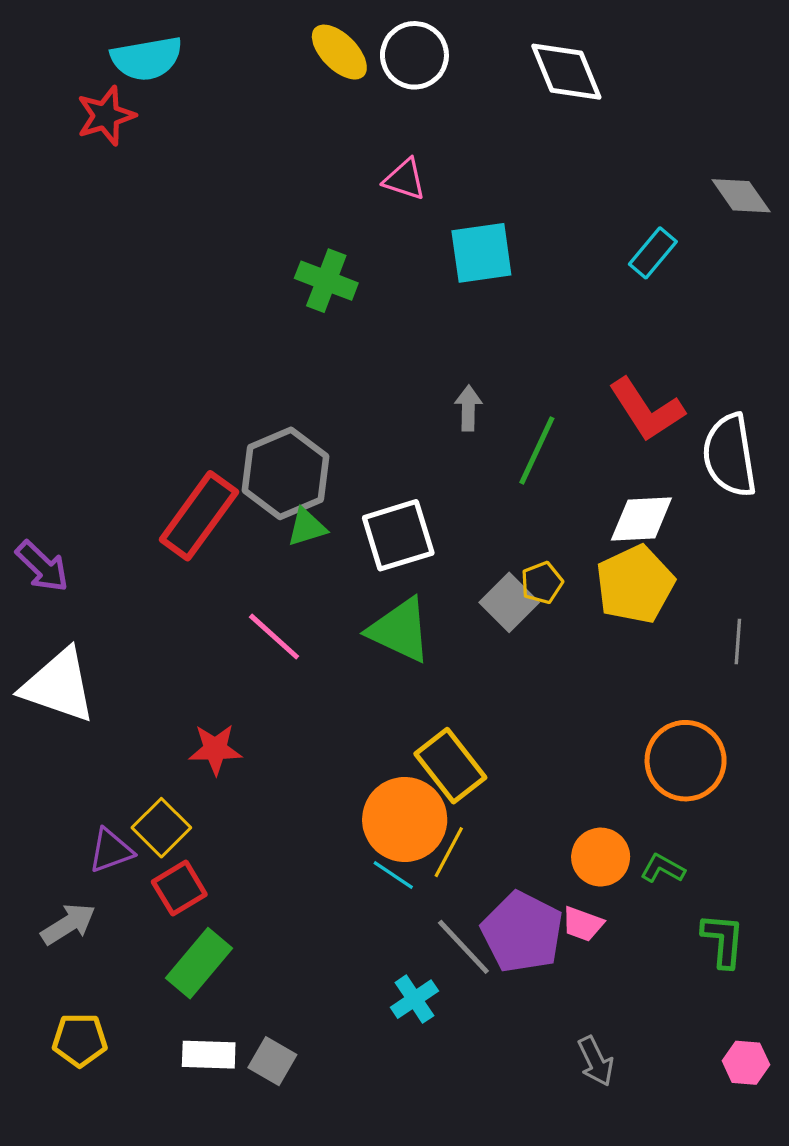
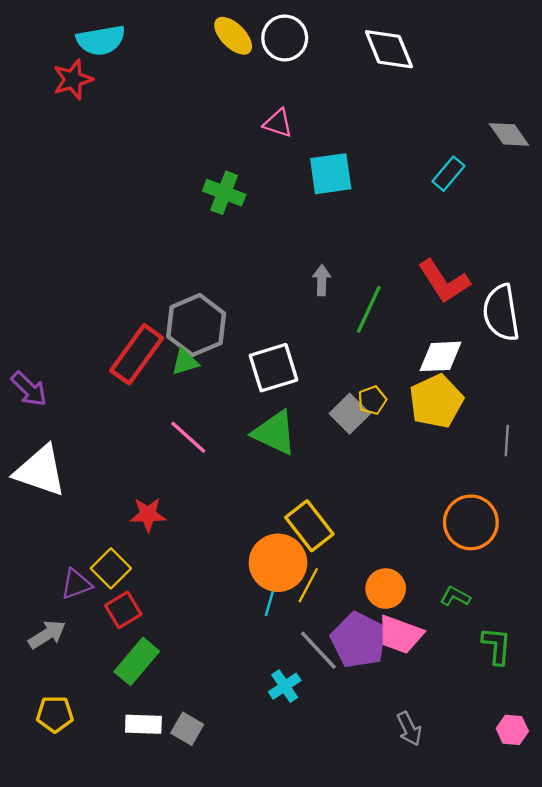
green triangle: (307, 527) -> (185, 362), moved
orange circle: (601, 857) -> (386, 589), moved
cyan line: (393, 875) -> (270, 601), turned 72
pink trapezoid: (583, 924) -> (400, 635), size x1.6

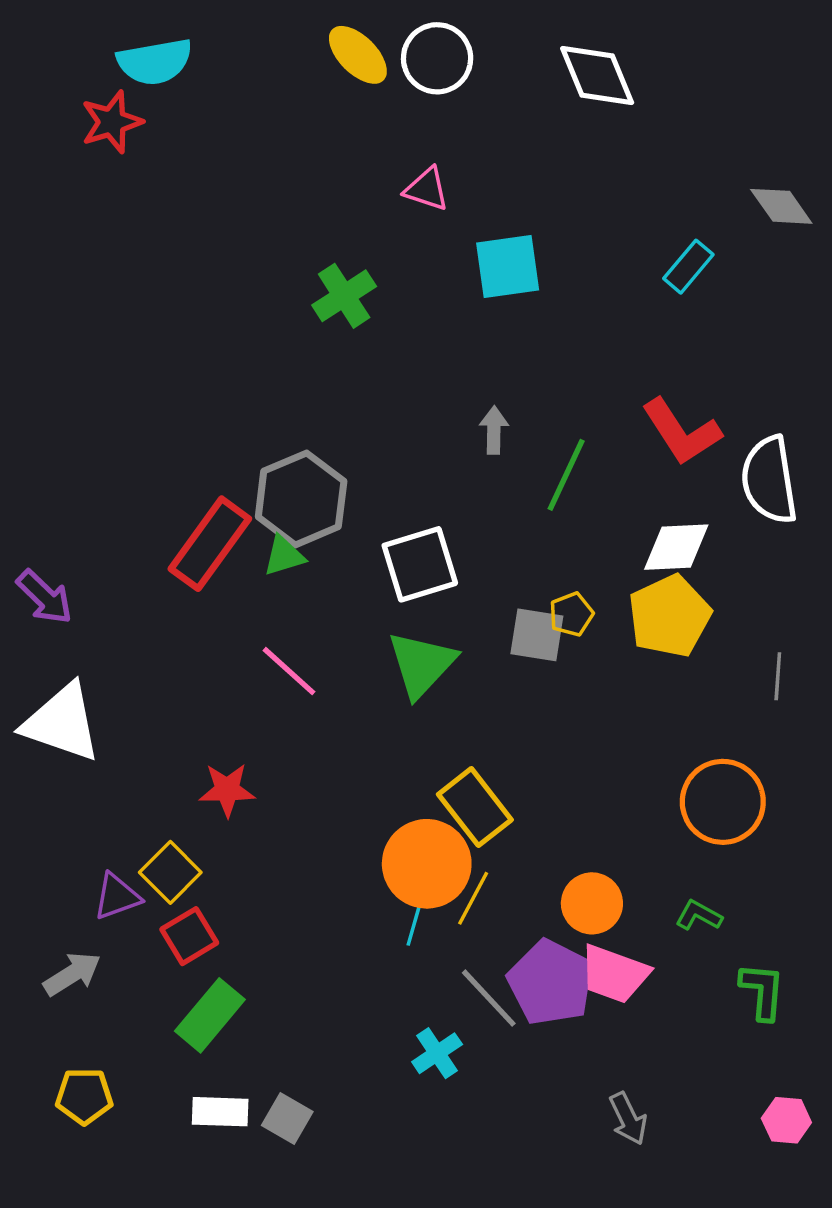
green cross: (224, 193) -> (344, 296), turned 36
gray square: (350, 414) -> (537, 635), turned -36
green triangle: (275, 433) -> (422, 664), turned 48

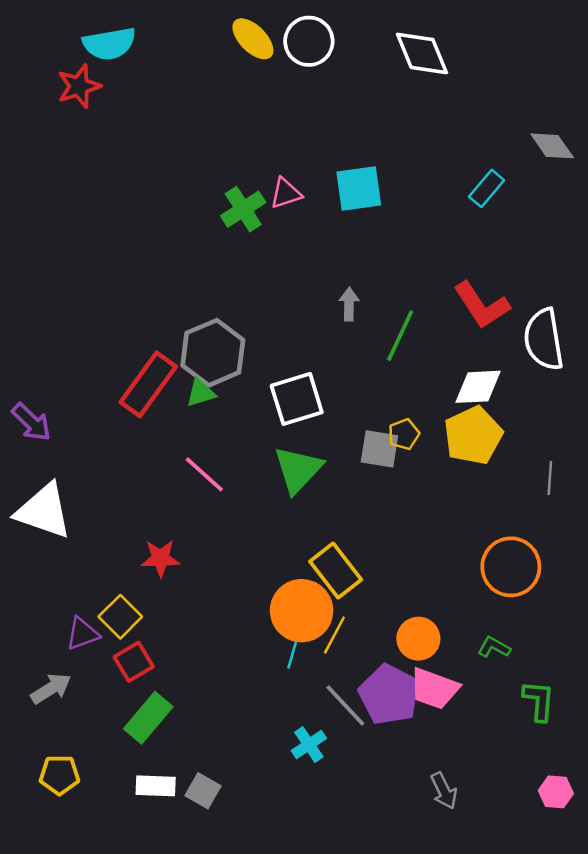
pink triangle: (427, 189) -> (286, 193), moved, turned -36

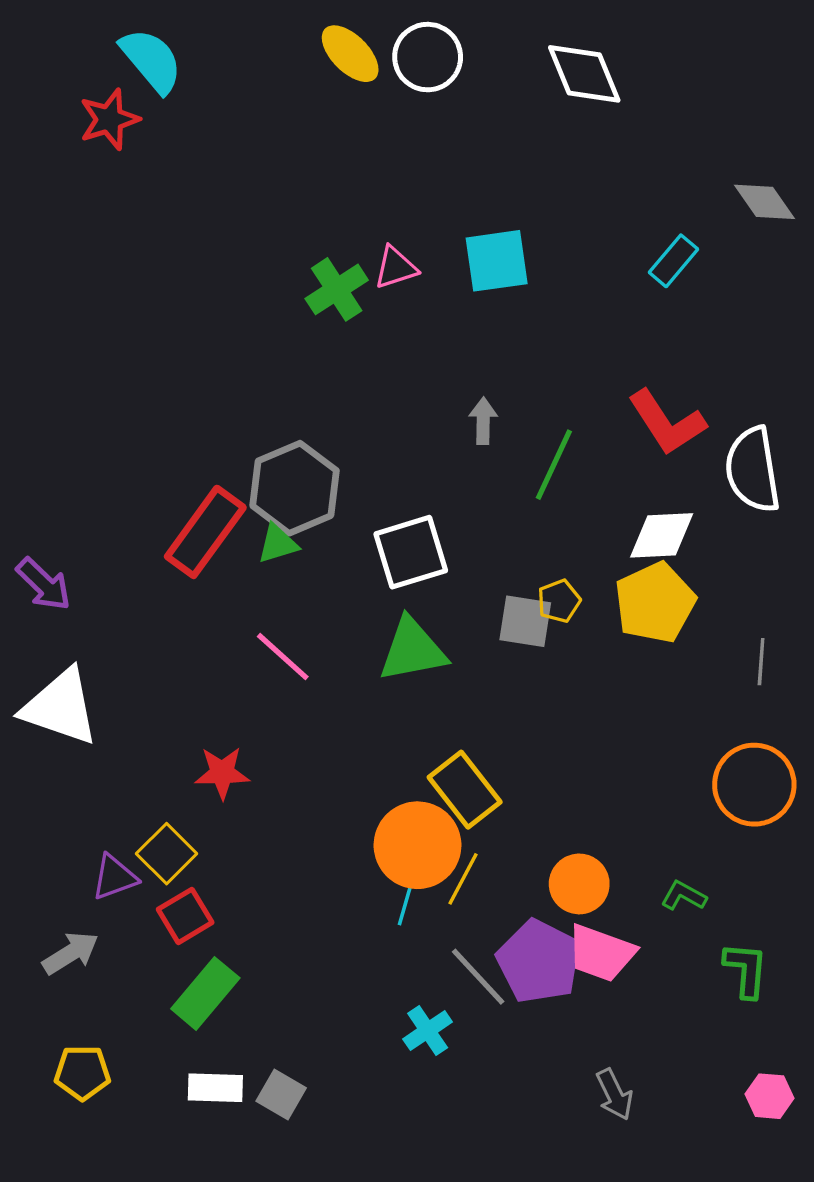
cyan semicircle: (109, 44) -> (151, 60), turned -120
green triangle: (298, 470) -> (412, 650), turned 36
orange circle: (511, 567) -> (754, 785), moved

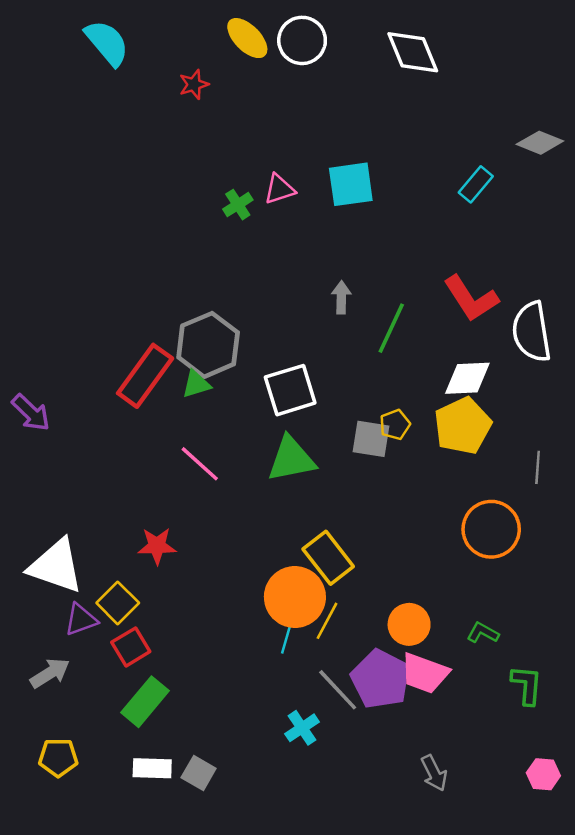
red star: (109, 119) -> (194, 84), moved, size x0.7
gray diamond: (764, 202) -> (540, 143), turned -33
green cross: (337, 289) -> (238, 205), size x0.7
white triangle: (60, 707) -> (56, 566), moved
orange circle: (754, 785) -> (491, 529), moved

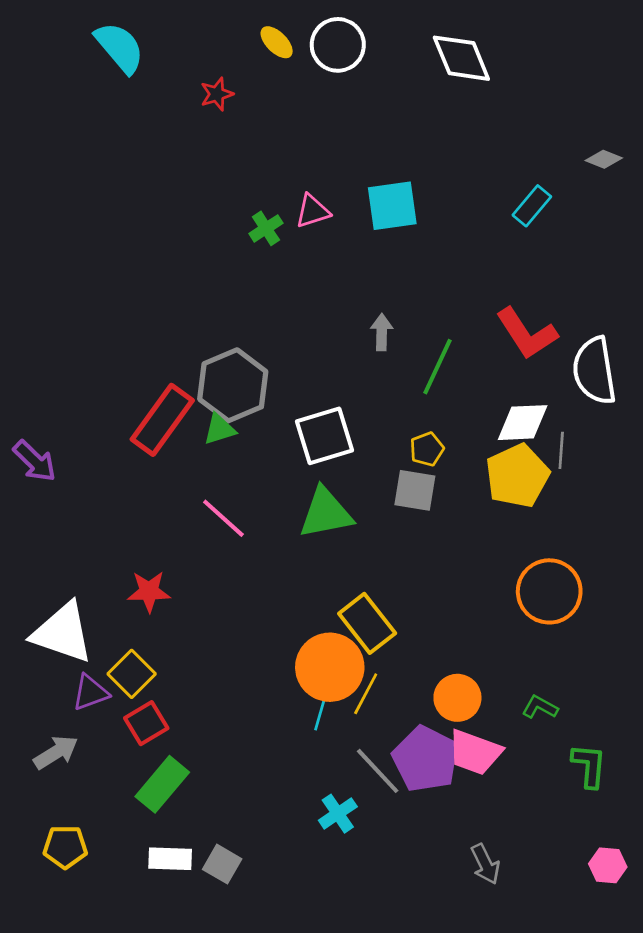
yellow ellipse: (247, 38) -> (277, 42), size x0.7
gray diamond: (540, 143) -> (604, 159), size x0.7
yellow pentagon: (395, 425) -> (427, 449), moved
gray line: (538, 467) -> (561, 450), moved
red star: (157, 546) -> (149, 591), moved

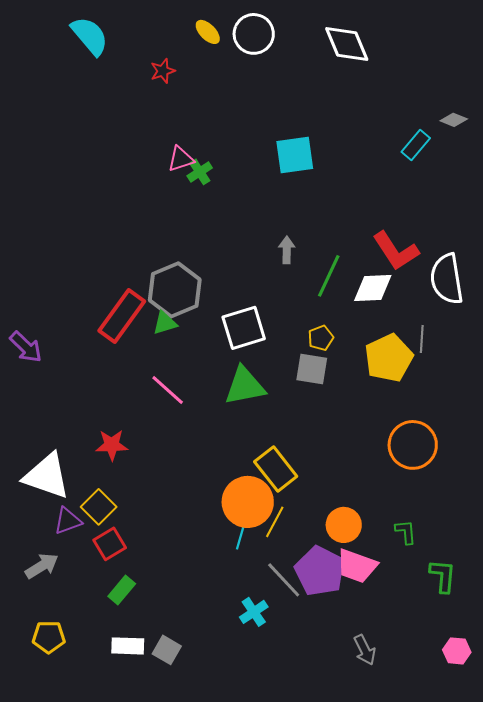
cyan rectangle: (532, 206) -> (416, 145), moved
pink triangle: (312, 211) -> (181, 159), moved
white diamond: (523, 423) -> (373, 288), moved
green L-shape: (540, 707) -> (406, 532), turned 56
green rectangle: (162, 784) -> (122, 590), size x0.7

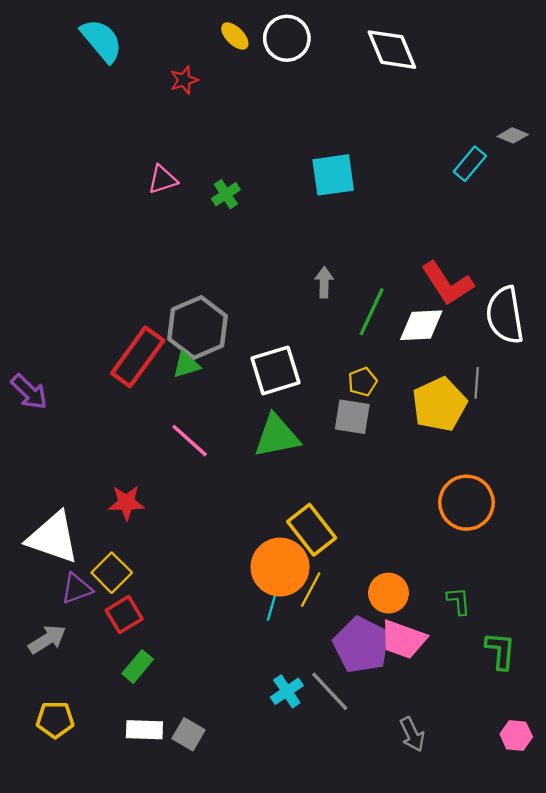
pink triangle: (181, 159) -> (163, 180), moved
gray line: (284, 580) -> (330, 691), moved

